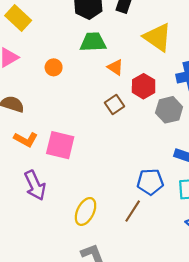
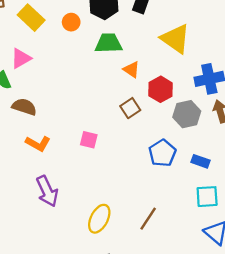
orange circle: (54, 67) -> (71, 22), moved
pink square: (60, 145) -> (89, 140), moved, size x0.6
blue pentagon: (150, 182) -> (162, 153), moved, turned -30

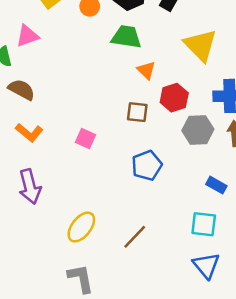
brown square: (130, 108) -> (137, 112), turned 30
blue pentagon: (162, 153) -> (147, 165), moved
blue rectangle: (201, 161) -> (216, 185), moved

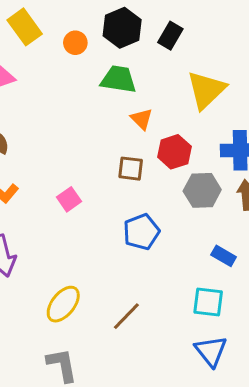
yellow triangle: (201, 45) -> (206, 90), turned 30
pink square: (85, 139) -> (69, 199), turned 30

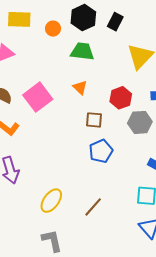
yellow rectangle: (25, 27) -> (19, 19), turned -50
orange triangle: (142, 119) -> (80, 87), moved
brown square: (131, 169) -> (94, 120), moved
pink square: (69, 199) -> (38, 97), moved, size x1.8

